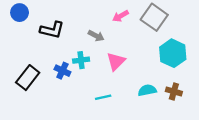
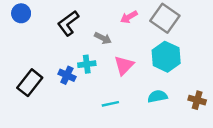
black L-shape: (52, 30) -> (68, 23), moved, turned 130
cyan hexagon: (173, 53) -> (166, 57), moved
brown cross: (174, 91) -> (197, 100), moved

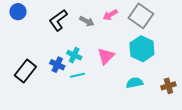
gray arrow: (103, 38) -> (87, 21), moved
cyan cross: (87, 64) -> (74, 55), turned 32
brown cross: (197, 100) -> (168, 86), turned -32
cyan line: (110, 104) -> (77, 75), moved

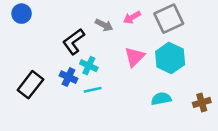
gray square: (141, 16) -> (169, 19), turned 30
black L-shape: (58, 20) -> (74, 42), moved
pink triangle: (106, 56) -> (135, 57), moved

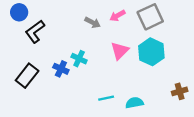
black L-shape: (74, 42) -> (35, 31), moved
cyan line: (93, 90) -> (106, 98), moved
cyan semicircle: (161, 99) -> (134, 103), moved

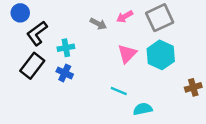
cyan cross: (79, 59) -> (66, 48), moved, turned -35
black rectangle: (27, 76) -> (32, 66), moved
brown cross: (180, 91) -> (193, 87), moved
cyan line: (106, 98) -> (119, 91), moved, turned 35

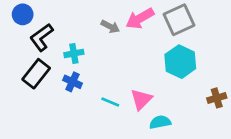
pink arrow: (125, 16) -> (140, 18), size x1.5
pink triangle: (127, 54) -> (141, 99), moved
cyan line: (119, 91) -> (110, 102), moved

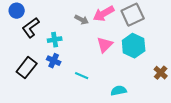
black rectangle: (36, 74) -> (27, 68), moved
brown cross: (217, 98) -> (161, 73), turned -32
pink triangle: (141, 99) -> (105, 45), moved

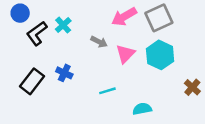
gray arrow: (82, 20) -> (99, 42), moved
cyan cross: (55, 40) -> (63, 25), moved, turned -32
cyan line: (82, 76) -> (107, 91), moved, turned -40

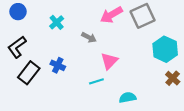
black L-shape: (37, 33) -> (17, 47), moved
pink triangle: (125, 54) -> (109, 61), moved
cyan hexagon: (160, 55) -> (165, 49), moved

